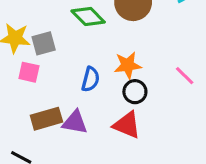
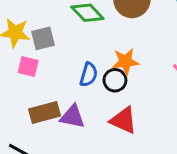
black circle: (135, 92) -> (115, 80), moved

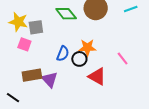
purple triangle: (72, 117) -> (50, 80), turned 30
red triangle: (123, 120) -> (97, 76), moved

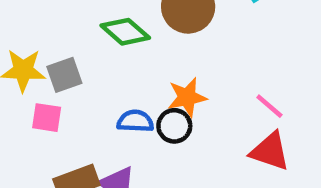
blue semicircle: (63, 54) -> (135, 121), turned -98
red triangle: (97, 76) -> (270, 151), moved

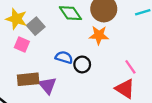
gray square: (64, 75) -> (36, 26), turned -36
orange star: (187, 97) -> (99, 35), moved

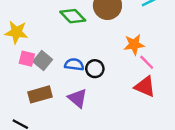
gray square: (36, 26) -> (43, 61), moved
orange star: (99, 35) -> (134, 45), moved
purple triangle: (48, 85) -> (78, 98), moved

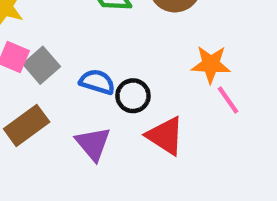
red triangle: (145, 87) -> (165, 136), moved
brown rectangle: (40, 94) -> (27, 125), turned -30

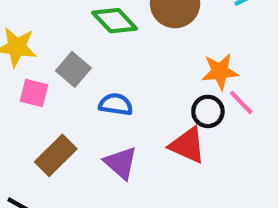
gray square: (42, 65) -> (73, 69), moved
black circle: (133, 96) -> (208, 111), moved

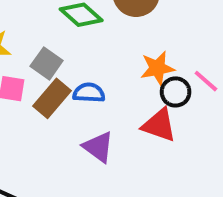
orange star: (220, 72) -> (157, 68), moved
brown rectangle: (56, 155) -> (52, 98), moved

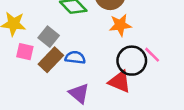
orange star: (157, 68) -> (120, 25), moved
black circle: (176, 92) -> (132, 61), size x1.5

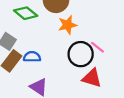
red triangle: (120, 82) -> (92, 78), moved

